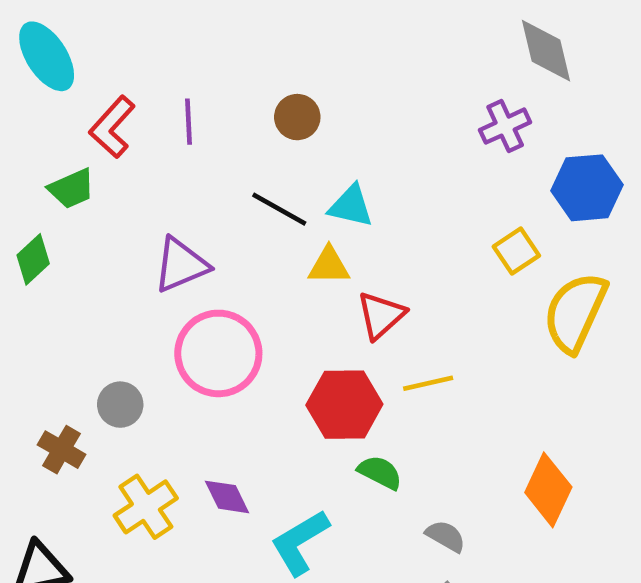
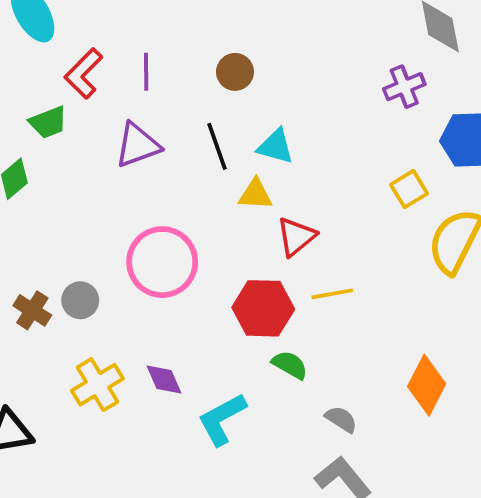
black line: (279, 209) -> (217, 146), turned 39
purple triangle: (181, 265) -> (138, 145), moved
brown cross: (62, 450) -> (32, 310), moved

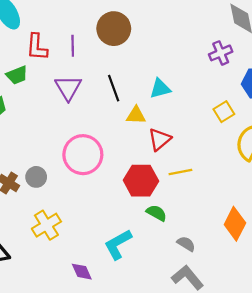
brown circle: (235, 72) -> (114, 29), moved, size x1.6
red L-shape: (84, 73) -> (37, 47), turned -40
purple triangle: (138, 145) -> (68, 88), turned -40
cyan triangle: (276, 146) -> (160, 89), moved, turned -30
purple diamond: (164, 379) -> (82, 272), moved

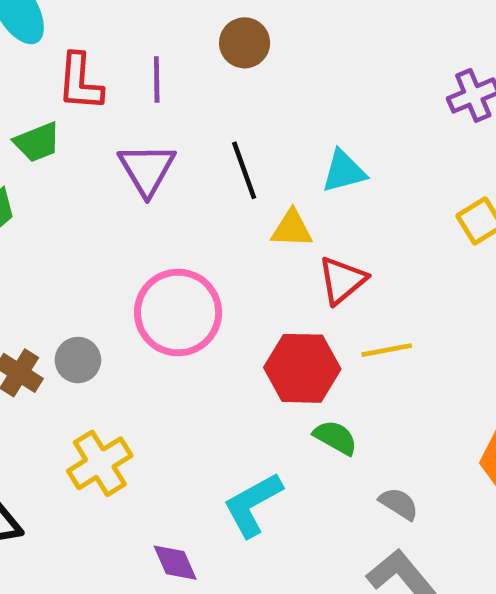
brown circle: (114, 29) -> (245, 43), size x0.7

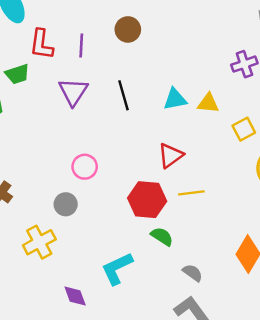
yellow triangle: (292, 229) -> (208, 103), moved
pink circle: (178, 313) -> (85, 167), size x0.6
gray circle: (78, 360) -> (66, 204), moved

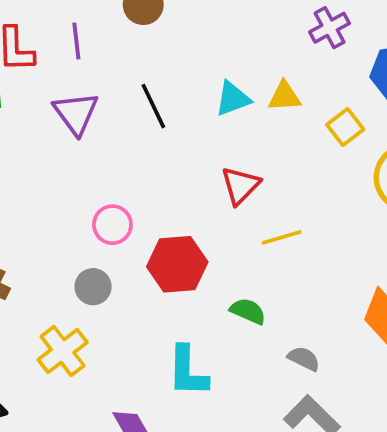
red hexagon: (147, 200) -> (177, 264), moved
cyan L-shape: (117, 268) -> (188, 371), turned -54

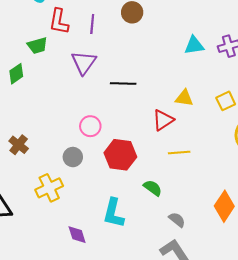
yellow triangle: (284, 96) -> (184, 98), moved
cyan triangle: (233, 99) -> (194, 45), moved
black line: (153, 106) -> (123, 84), moved, turned -75

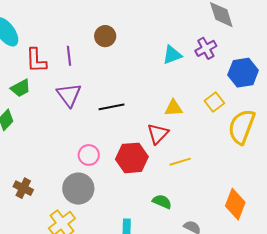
red hexagon: (120, 155) -> (132, 158), moved
gray circle: (73, 157) -> (78, 189), size x1.6

